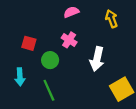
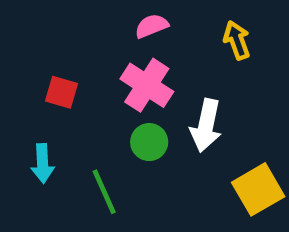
pink cross: (69, 40) -> (147, 85), size x1.5
green circle: (50, 60) -> (149, 142), moved

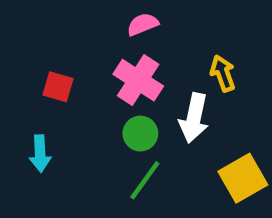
yellow arrow: (237, 40) -> (223, 73), moved
green line: (104, 192) -> (145, 180), moved, turned 60

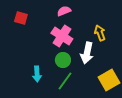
red square: (58, 87) -> (21, 18), moved
cyan arrow: (40, 154) -> (37, 74), moved

